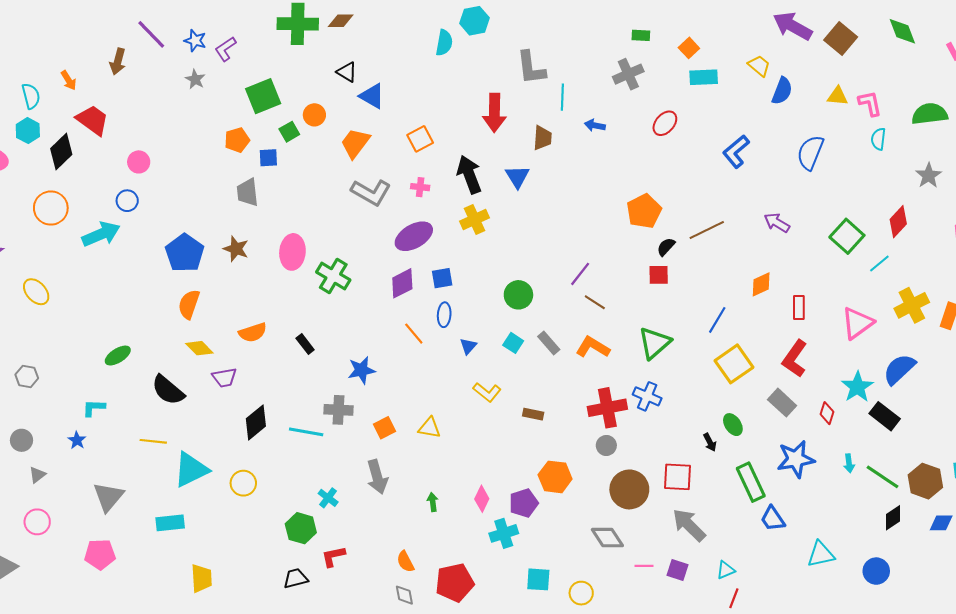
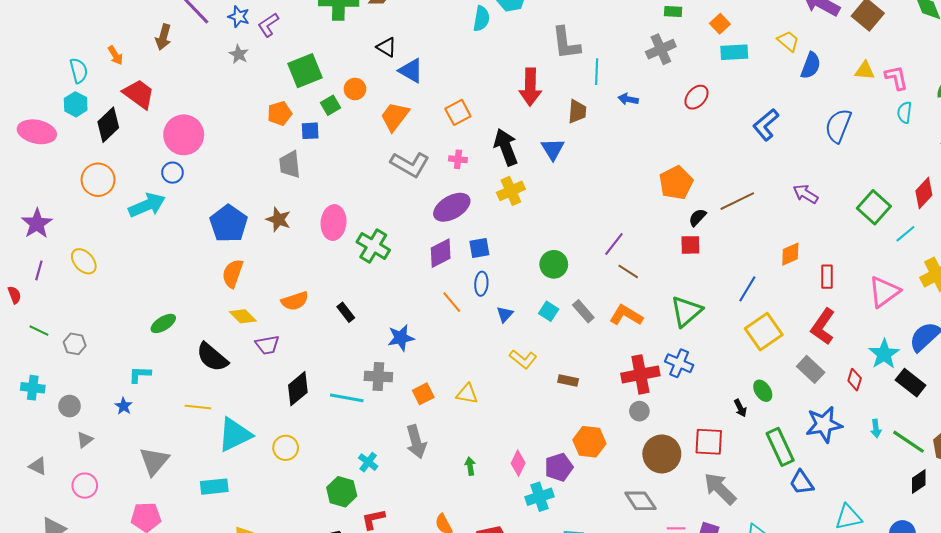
pink circle: (139, 162) -> (184, 135), size x1.8

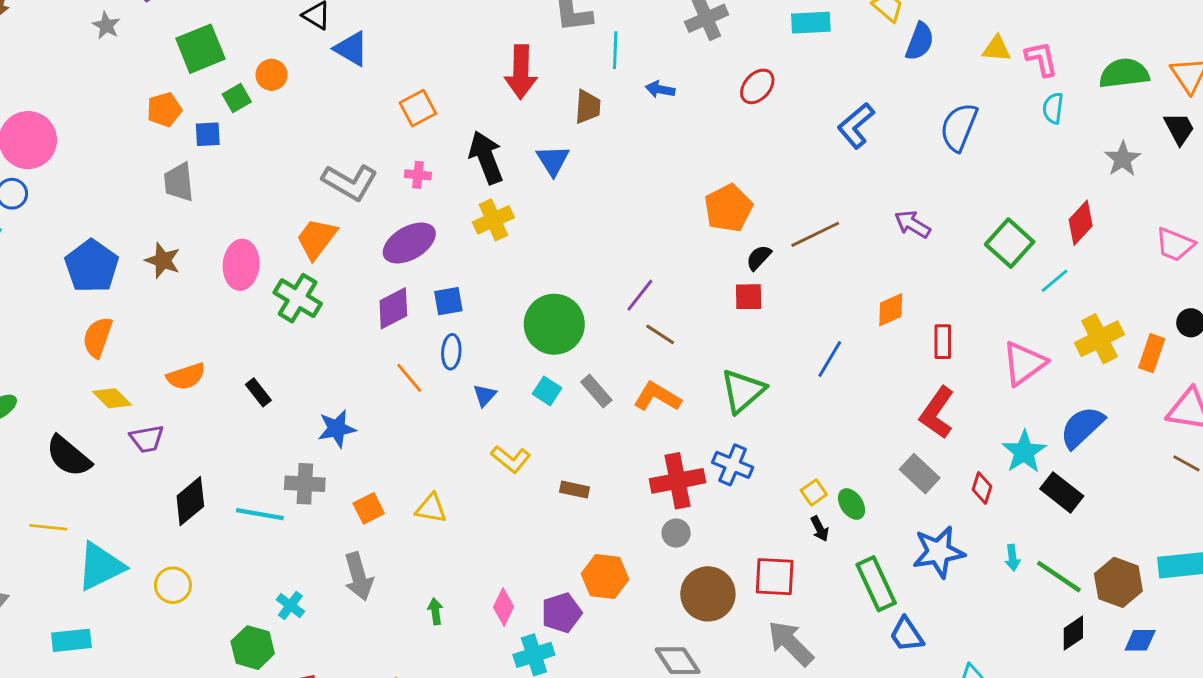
orange trapezoid: (395, 117) -> (316, 239), moved
green circle: (554, 264) -> (554, 324), size x1.5
yellow square: (764, 332) -> (814, 492), moved, size x0.5

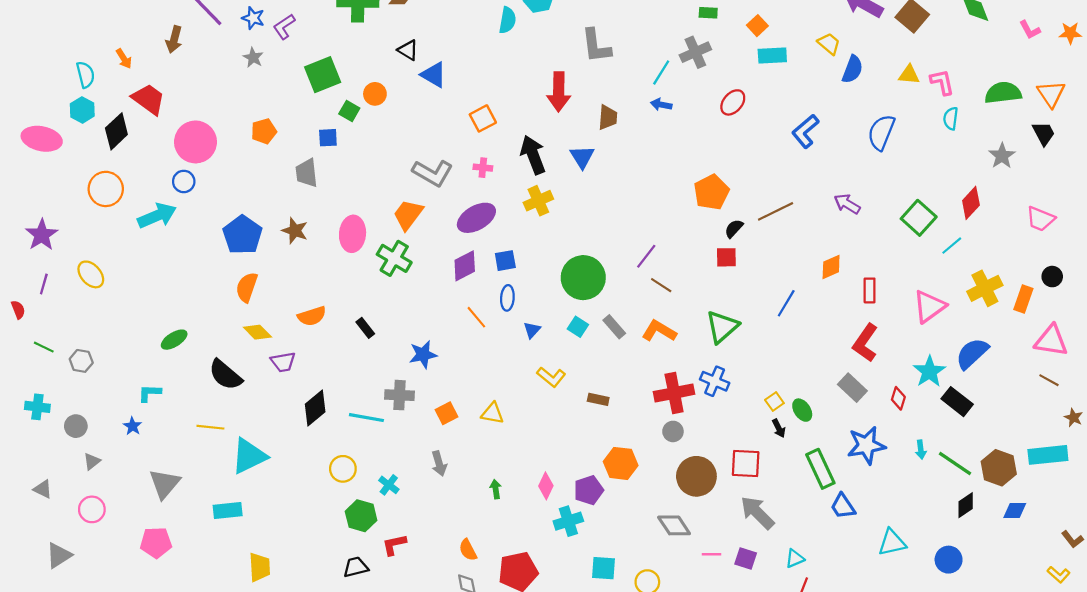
cyan line: (615, 50) -> (661, 73), moved, turned 30
green square: (237, 98) -> (349, 111), turned -30
orange pentagon: (164, 110) -> (264, 131), moved
gray arrow: (359, 577) -> (439, 463), size x0.7
yellow circle: (173, 585) -> (343, 469), moved

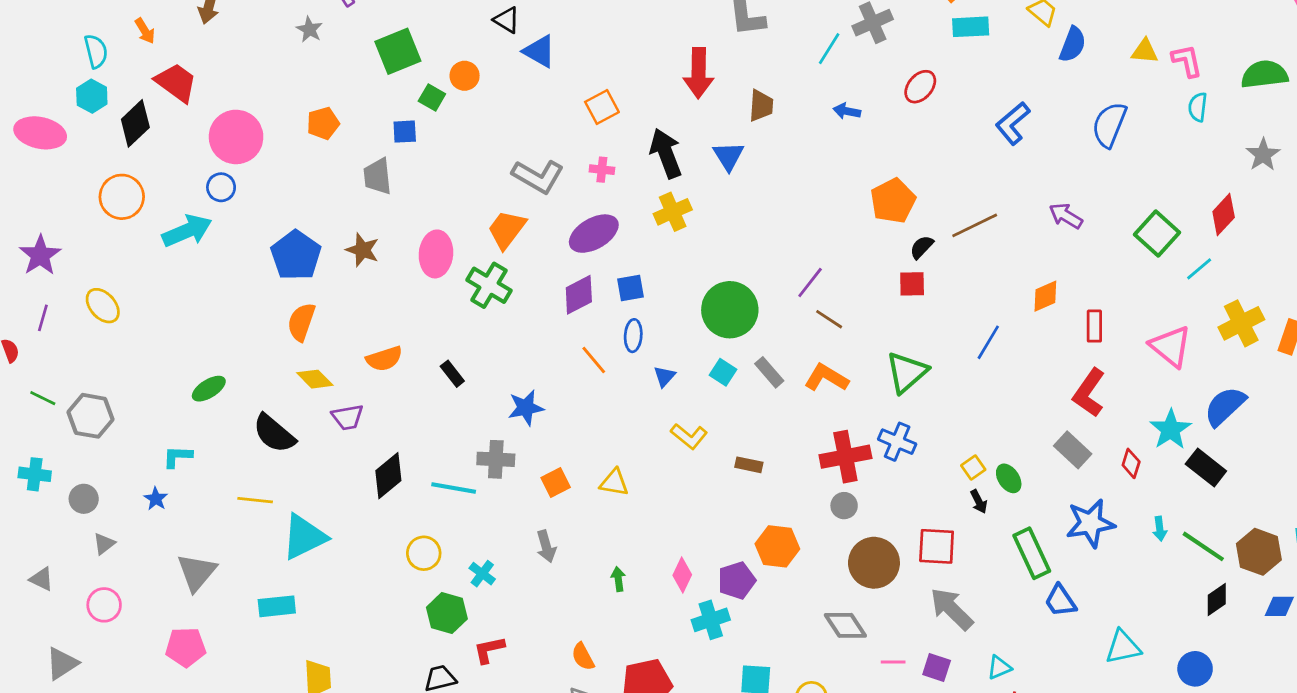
blue arrow: (661, 105) -> (847, 111), moved
pink triangle: (929, 306) -> (1171, 346), turned -45
gray hexagon: (81, 361) -> (90, 416), size x1.5

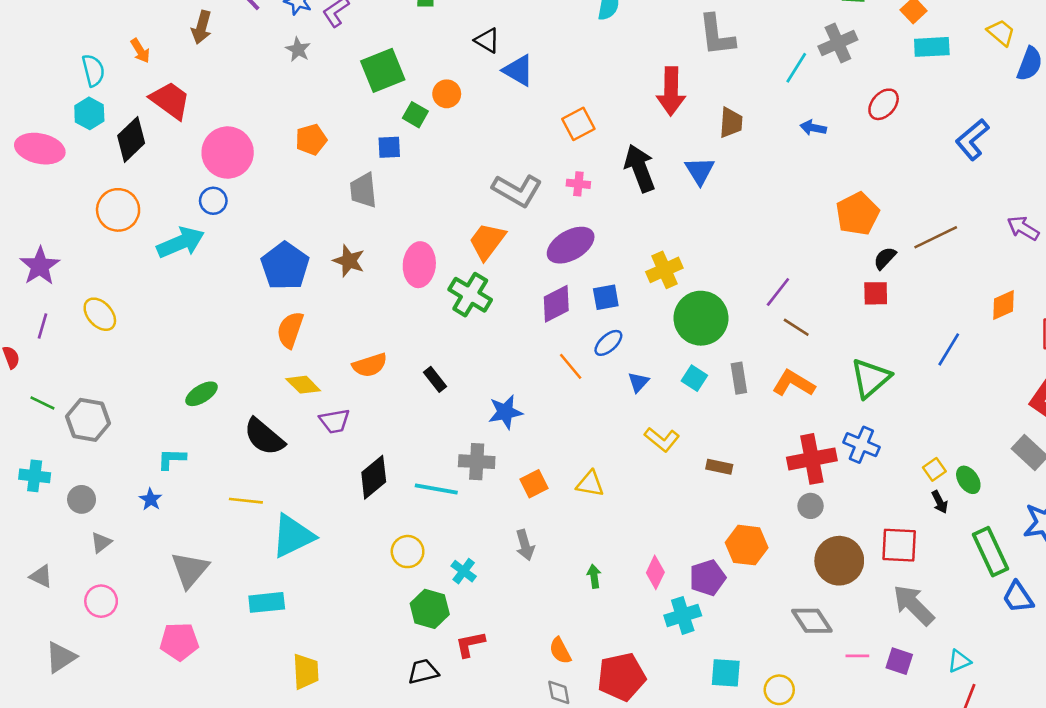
yellow cross: (673, 212) -> (664, 270), moved
blue ellipse: (633, 336) -> (608, 343), turned 44
gray rectangle: (769, 372) -> (739, 378), turned 32

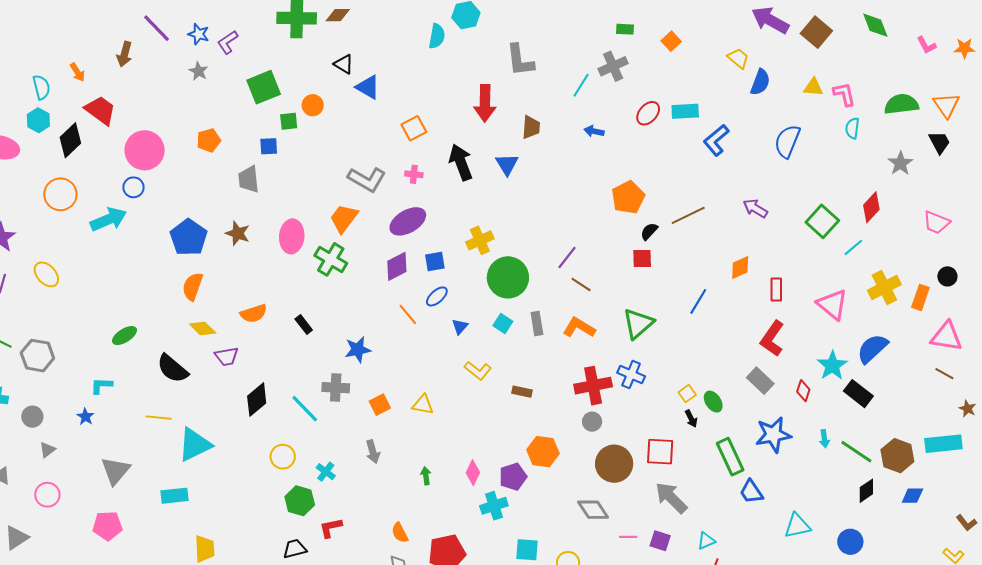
cyan rectangle: (932, 47) -> (685, 111), moved
green square: (415, 115) -> (289, 121), turned -36
cyan line: (436, 489) -> (305, 409), turned 36

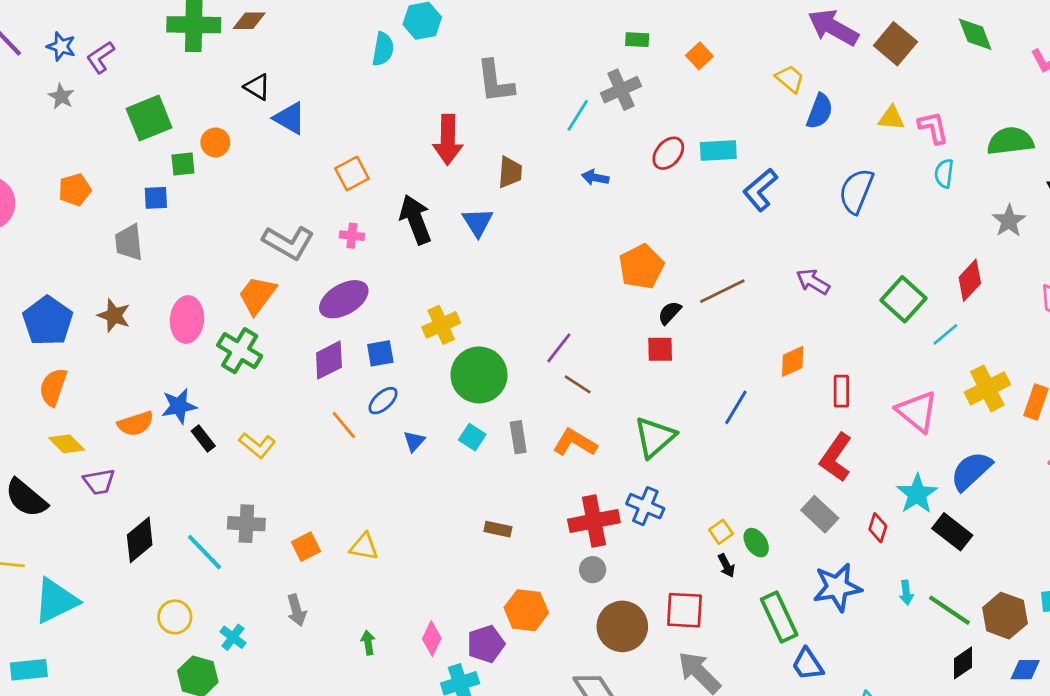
blue star: (358, 350) -> (179, 406), moved
yellow L-shape: (478, 371) -> (257, 445), moved

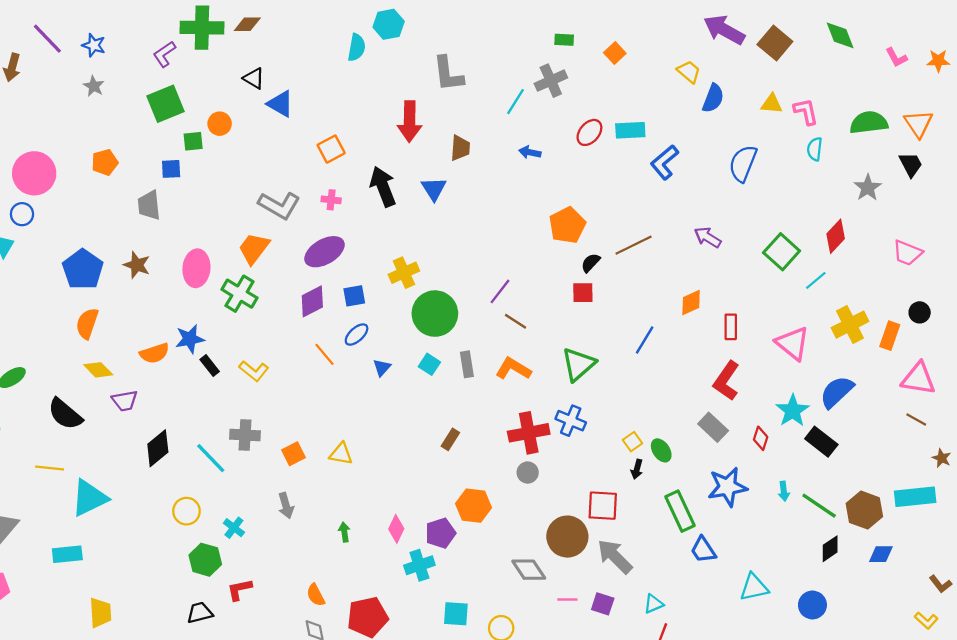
purple L-shape: (100, 57) -> (164, 54), moved
brown rectangle: (498, 529) -> (450, 439), turned -70
black arrow: (726, 566) -> (637, 469), turned 42
brown circle: (622, 626) -> (567, 537), moved

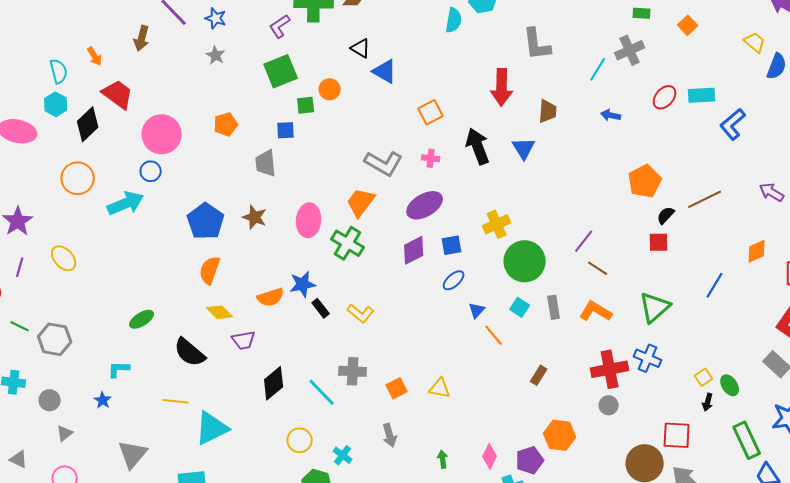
orange line: (324, 354) -> (494, 335), moved

